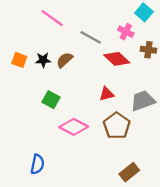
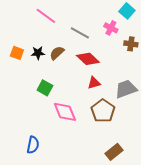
red diamond: (117, 59) -> (88, 59), moved
pink diamond: (74, 127) -> (65, 112), turned 40

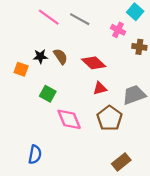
gray line: (80, 33) -> (80, 19), moved
orange square: (17, 53) -> (21, 69), moved
brown semicircle: (57, 53) -> (61, 56), turned 98

